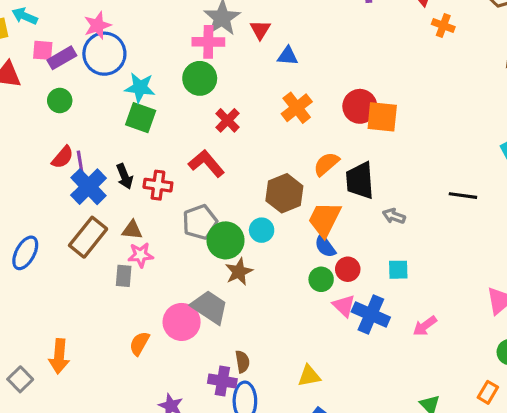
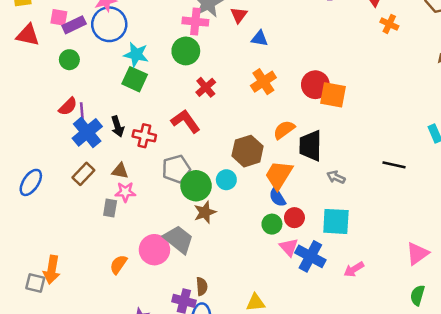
brown rectangle: (88, 237) -> (83, 174), size x0.7
cyan square: (398, 270) -> (336, 221), size x1.6
gray square: (20, 379) -> (35, 283), moved, turned -36

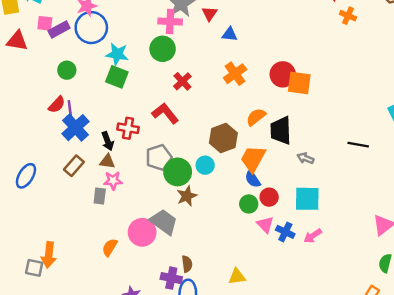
green circle: (69, 60) -> (67, 70), moved
black arrow: (118, 126) -> (108, 141), moved
blue cross: (310, 256) -> (285, 232), size x0.7
pink arrow: (354, 269) -> (313, 236), moved

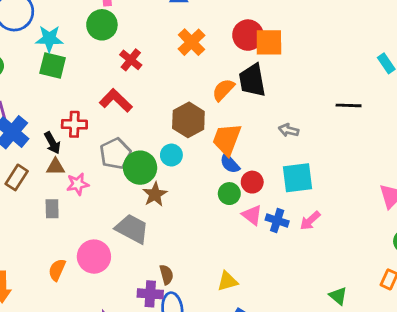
black trapezoid: (281, 130) -> (252, 80), moved
pink star: (113, 181) -> (78, 184), moved
pink circle: (142, 232) -> (94, 257), moved
orange semicircle: (110, 247) -> (57, 270), moved

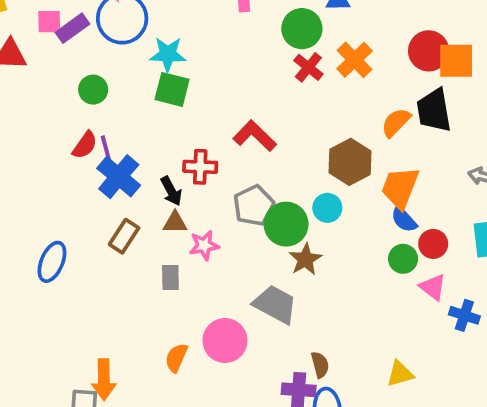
green circle: (102, 25) -> (302, 29), moved
red cross: (131, 60) -> (308, 67), moved
blue cross: (277, 220) -> (464, 315), moved

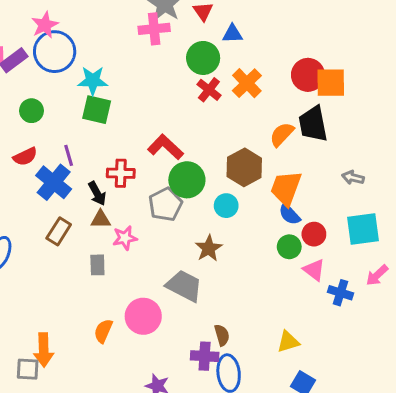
red semicircle: (85, 145) -> (25, 157), turned 30
purple line: (106, 148) -> (69, 155), moved
green circle: (286, 224) -> (187, 180), moved

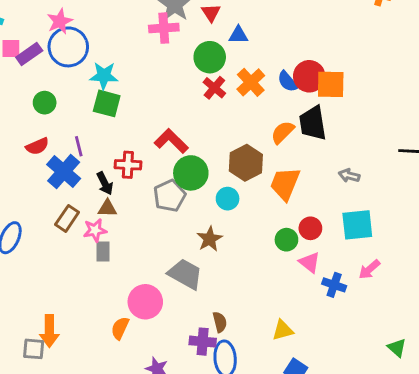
blue semicircle: (289, 214) -> (288, 82), moved
pink star: (125, 238) -> (95, 230), moved
orange semicircle: (103, 331) -> (120, 328), moved

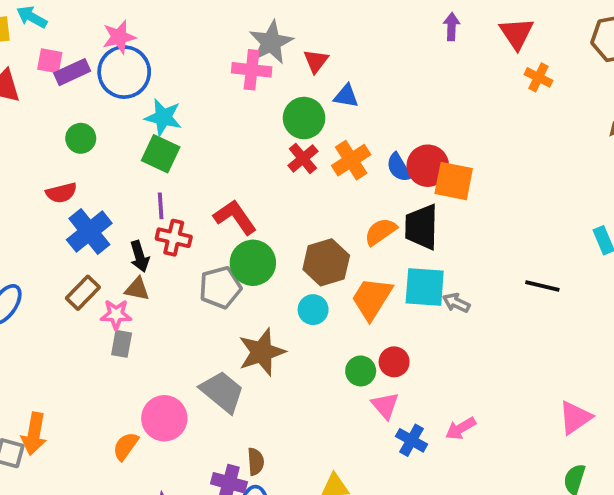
purple line: (79, 146) -> (161, 206), moved
cyan circle: (228, 199) -> (313, 310), moved
cyan square: (357, 225) -> (425, 287), moved
brown star: (210, 239) -> (262, 352), size x1.4

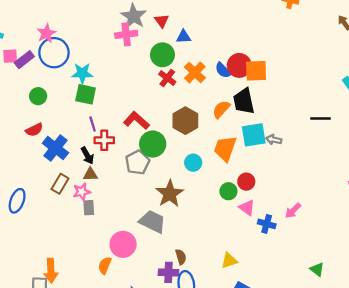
brown hexagon: (326, 262) -> (185, 121), moved

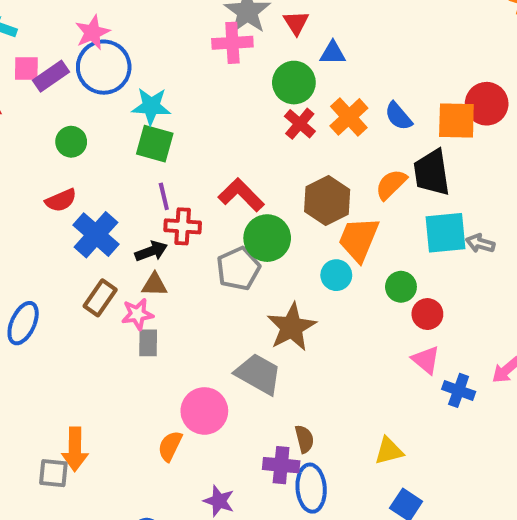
red circle: (239, 65) -> (487, 104), moved
orange trapezoid: (225, 148) -> (359, 239), moved
black arrow: (87, 156) -> (151, 251), turned -84
green circle: (228, 191) -> (401, 287), moved

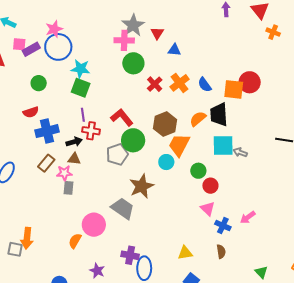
green circle: (294, 83) -> (133, 63), moved
blue cross: (96, 235) -> (47, 131), turned 30
brown semicircle: (304, 439) -> (221, 252), moved

